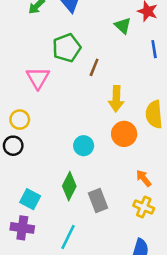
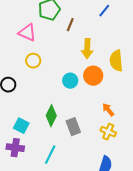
blue line: (154, 49) -> (104, 11), moved, turned 48
pink triangle: (38, 78) -> (27, 33), turned -36
yellow circle: (20, 120) -> (33, 61), moved
cyan circle: (84, 146) -> (70, 81), moved

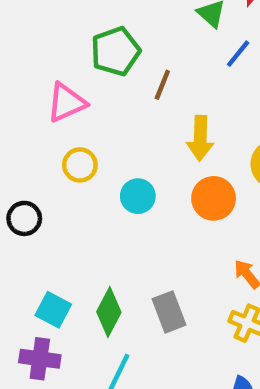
pink triangle: (27, 33) -> (67, 103), turned -48
cyan circle: (70, 81) -> (138, 196), moved
green diamond: (51, 116) -> (109, 312), moved

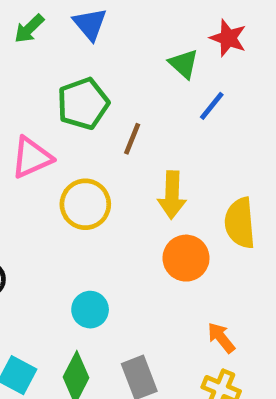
yellow circle: (80, 165) -> (85, 204), moved, size x1.4
cyan circle: (138, 196) -> (90, 310), moved

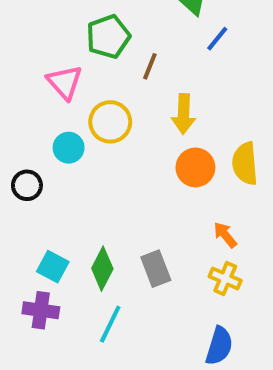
pink triangle: (32, 157) -> (65, 82), turned -48
yellow semicircle: (240, 223) -> (245, 164), moved
cyan circle: (90, 310) -> (69, 148), moved

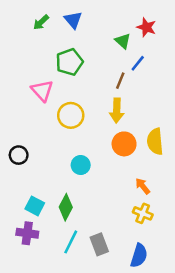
brown line: (150, 66) -> (120, 81), moved
cyan circle: (69, 148) -> (81, 165), moved
gray rectangle: (156, 269) -> (99, 244), moved

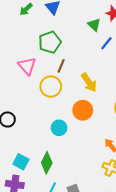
brown line: (120, 81) -> (61, 66), moved
yellow arrow: (117, 110) -> (89, 82), turned -36
orange circle: (124, 144) -> (83, 110), moved

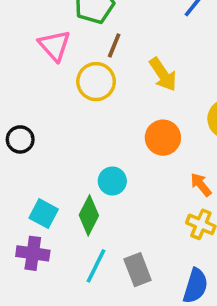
orange circle: (83, 110) -> (163, 138), moved
cyan circle: (59, 128) -> (112, 181), moved

